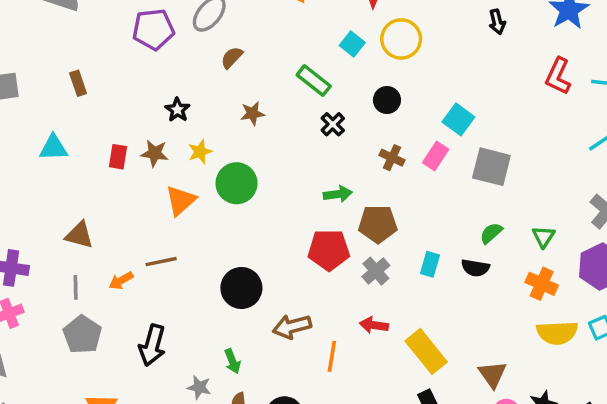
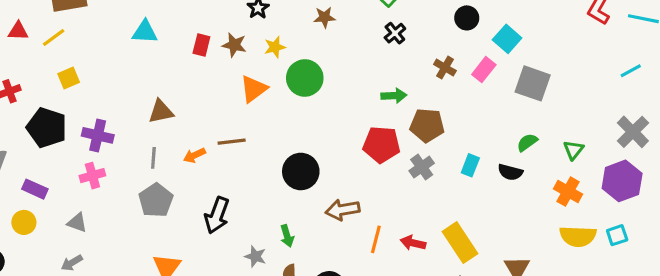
black circle: (387, 100) -> (467, 18), moved
brown triangle: (79, 235) -> (161, 112), turned -32
red arrow: (374, 325) -> (413, 243), moved

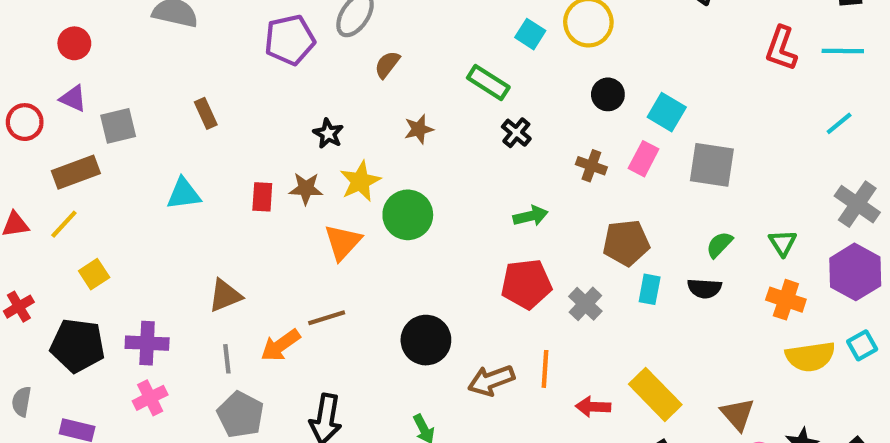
yellow star: (275, 47) -> (360, 181), size x1.4
brown pentagon: (427, 125) -> (626, 243), moved
orange arrow: (194, 155) -> (281, 345), size x1.4
orange line: (376, 239) -> (545, 369), moved

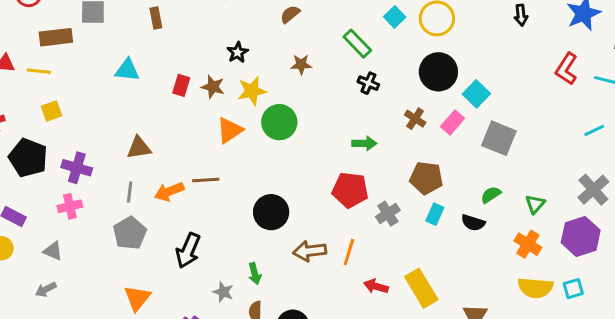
black circle: (608, 94) -> (438, 72), size x1.6
black cross: (516, 133) -> (368, 83), turned -30
yellow line: (64, 224) -> (39, 71), turned 40

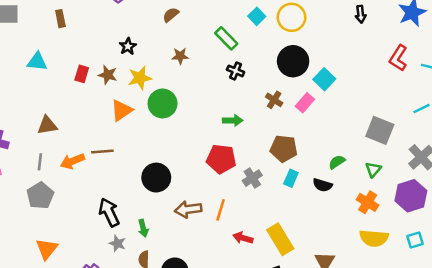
gray square: (499, 138) -> (380, 130), moved
black arrow: (188, 250) -> (109, 212), moved, turned 132
cyan square: (573, 289) -> (415, 240), moved

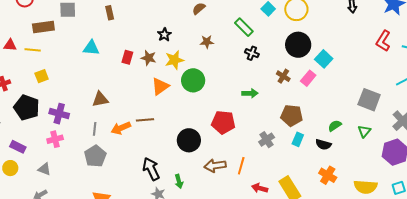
red pentagon: (221, 159) -> (223, 122), moved
orange cross: (368, 202) -> (328, 175), moved

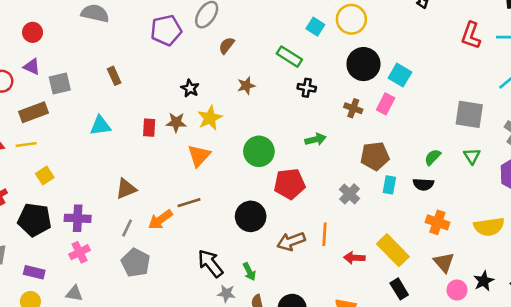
green circle: (193, 80) -> (259, 151), moved
gray line: (95, 129) -> (127, 228), turned 32

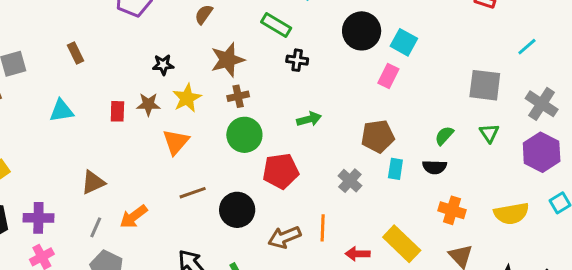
brown star: (246, 86) -> (228, 60), size x1.6
black star: (190, 88) -> (163, 65), turned -30
brown cross: (353, 108) -> (238, 96), moved, turned -30
brown line: (189, 203) -> (193, 193), moved

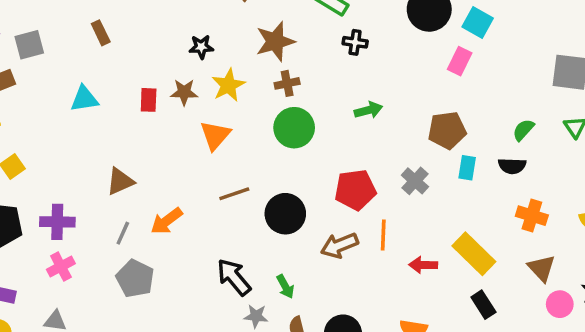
red pentagon: (281, 171) -> (355, 190), moved

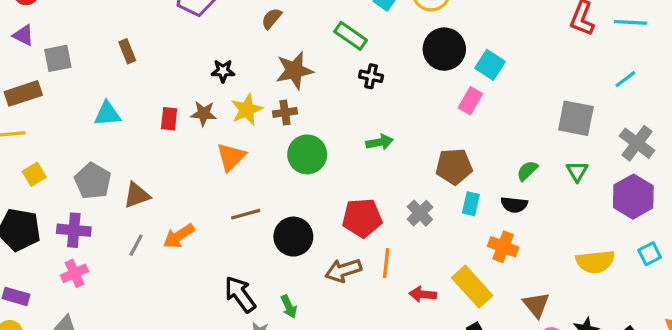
brown cross: (287, 83) -> (285, 112), moved
orange cross: (532, 216) -> (503, 247), moved
gray pentagon: (135, 278) -> (93, 181), moved

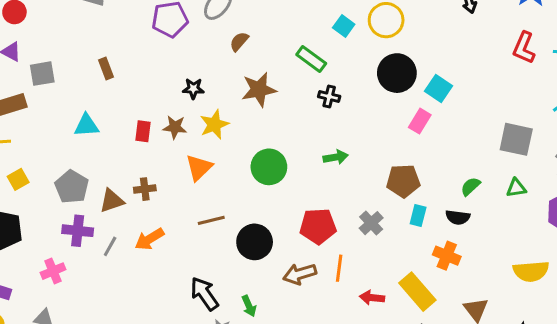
brown cross: (285, 112) -> (145, 189), moved
green triangle: (577, 171) -> (516, 188), turned 50
purple cross: (74, 230) -> (78, 231), moved

